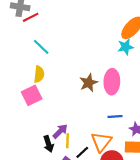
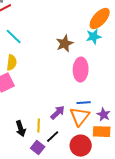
brown star: (89, 83) -> (65, 44), moved
purple arrow: (60, 131) -> (58, 113), moved
orange triangle: (101, 142) -> (80, 117), moved

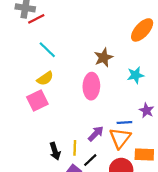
cyan star: (94, 37) -> (135, 75), moved
yellow semicircle: (12, 63) -> (45, 78), turned 49
pink ellipse: (81, 70) -> (91, 86), moved
purple star: (104, 115) -> (147, 110), moved

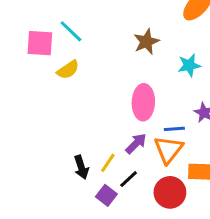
pink ellipse: (91, 86) -> (143, 102), moved
pink square: (37, 101) -> (40, 43), moved, turned 30
yellow line: (75, 148) -> (108, 163), turned 32

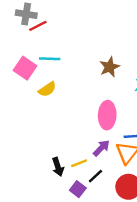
cyan line: (71, 31) -> (50, 59), turned -42
pink square: (40, 43) -> (25, 68), turned 30
yellow line: (108, 163) -> (79, 163), turned 35

